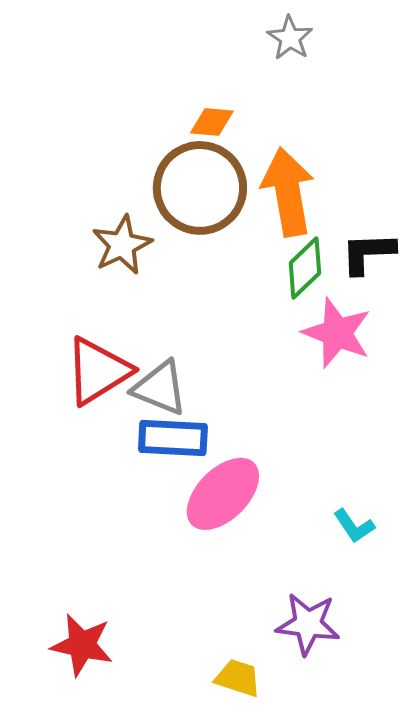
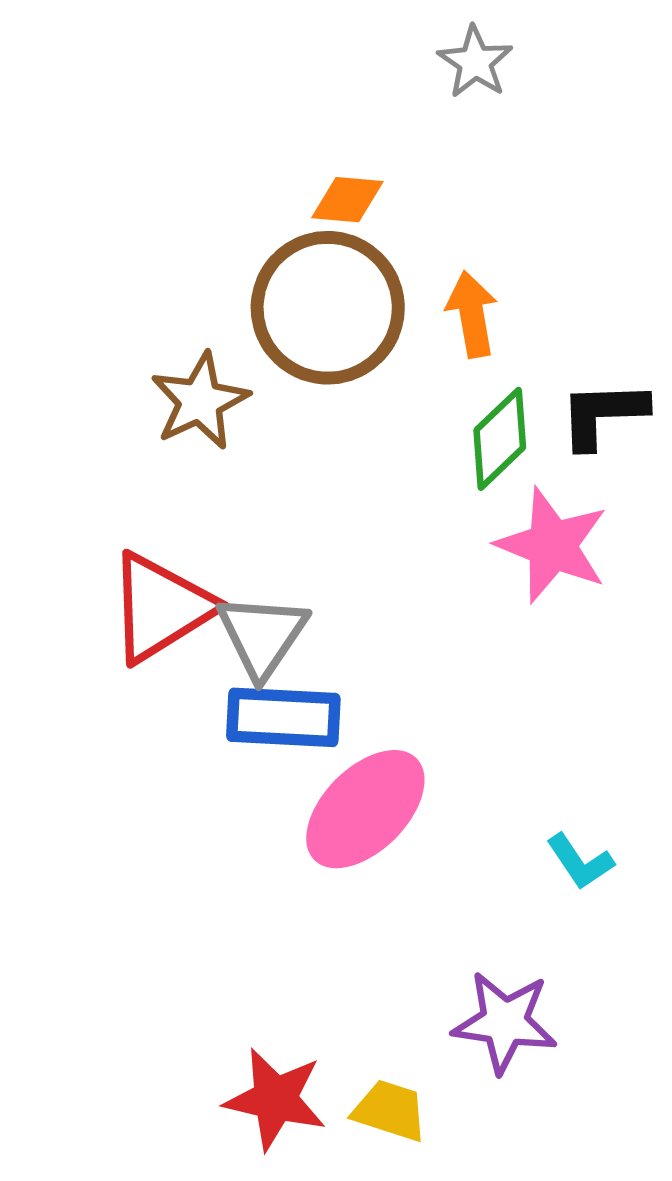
orange arrow: (288, 192) -> (472, 314), size x0.6
gray triangle: (160, 388) -> (262, 635), turned 42
red star: (82, 645) -> (275, 1099), moved

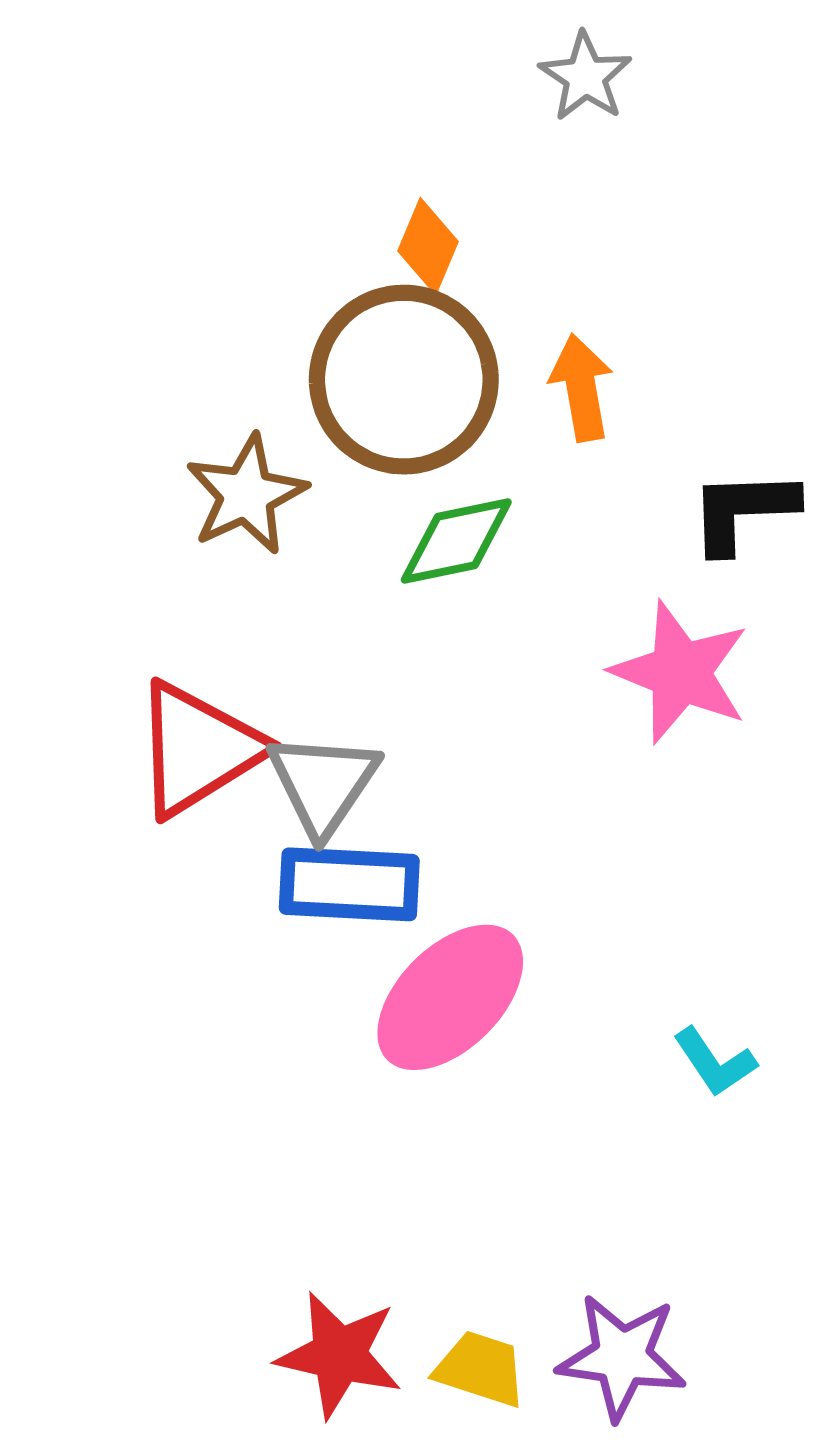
orange diamond: (347, 200) -> (428, 246), turned -72
green diamond: (500, 439) -> (456, 541), moved, turned 32
purple star: (505, 1022) -> (622, 1357), moved

